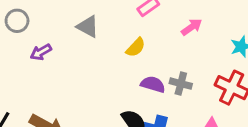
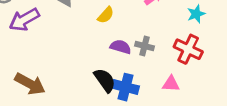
purple arrow: (41, 52) -> (24, 20), size x1.6

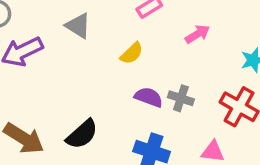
black semicircle: (105, 80) -> (82, 134), moved, turned 80

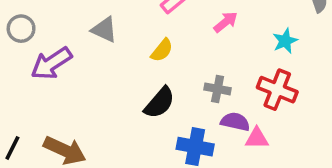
purple semicircle: (149, 97) -> (235, 122), moved
black semicircle: (82, 134) -> (159, 103), moved

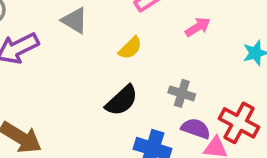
red cross: (277, 90) -> (239, 123), moved

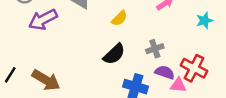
gray cross: (182, 93) -> (155, 49), turned -35

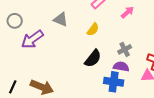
purple semicircle: (165, 72) -> (121, 67), moved

